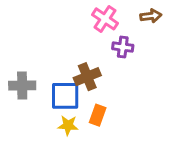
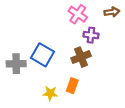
brown cross: (87, 77) -> (81, 57), moved
blue square: (65, 96) -> (43, 55), moved, turned 30

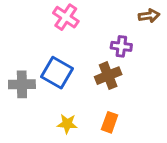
pink cross: (78, 14) -> (66, 17), moved
orange rectangle: (72, 86) -> (110, 122), moved

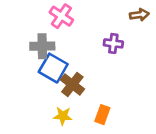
brown cross: (108, 76) -> (72, 84), moved, turned -30
gray cross: (22, 84) -> (42, 46), moved

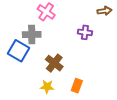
blue square: (53, 68) -> (18, 51), moved

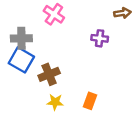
gray cross: (32, 34) -> (21, 38), moved
brown cross: (54, 63) -> (49, 74), moved, turned 30

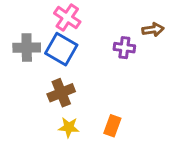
brown arrow: (122, 13) -> (153, 30), moved
blue square: (21, 60) -> (61, 49), moved

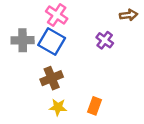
brown arrow: (153, 30) -> (129, 15), moved
purple cross: (124, 48) -> (105, 40), turned 30

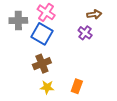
brown arrow: (129, 15) -> (94, 14), moved
gray cross: (23, 40) -> (18, 21), moved

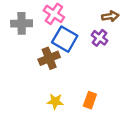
blue square: (42, 34) -> (65, 39), moved
brown cross: (42, 64) -> (49, 58), moved

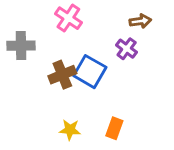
gray cross: (22, 23) -> (21, 46), moved
blue square: (65, 39) -> (90, 72), moved

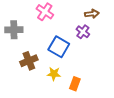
brown cross: (62, 75) -> (29, 61), moved
yellow star: (70, 130) -> (54, 74), moved

